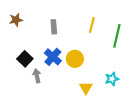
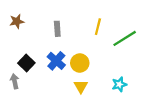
green line: (117, 36) -> (125, 38), turned 45
gray arrow: (37, 76) -> (15, 81), moved
yellow triangle: (86, 88) -> (81, 87), moved

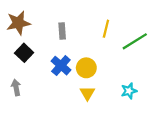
brown star: (17, 21) -> (18, 23), size x1.5
black square: (26, 63) -> (24, 53), moved

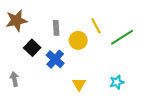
yellow line: (106, 29) -> (96, 26), turned -42
black square: (24, 53) -> (32, 48), moved
yellow circle: (86, 68) -> (78, 40), moved

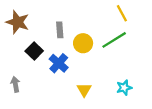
brown star: (16, 21) -> (18, 22), turned 30
yellow line: (96, 26) -> (122, 13), moved
green line: (122, 37) -> (114, 40), moved

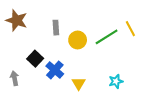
yellow line: (122, 13) -> (130, 29), moved
black square: (34, 51) -> (35, 59), moved
blue cross: (59, 63) -> (55, 70), moved

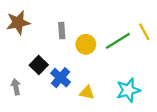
brown star: (17, 20) -> (18, 23), turned -30
cyan star: (116, 81) -> (128, 90), size x1.5
yellow triangle: (79, 83) -> (87, 93), turned -48

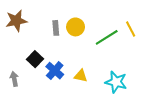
yellow circle: (86, 44) -> (76, 27), moved
cyan star: (128, 90) -> (116, 82), turned 30
yellow triangle: (87, 93) -> (81, 76), moved

